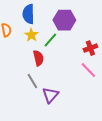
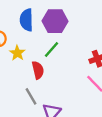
purple hexagon: (64, 20) -> (55, 21), moved
yellow star: (31, 35) -> (17, 53), moved

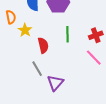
green line: (52, 50) -> (67, 34), moved, turned -42

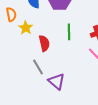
purple triangle: (55, 83) -> (57, 81), turned -30

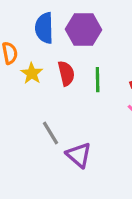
red semicircle: (44, 43) -> (66, 73), moved

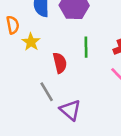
red semicircle: (66, 73) -> (60, 63), moved

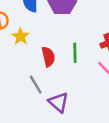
green line: (86, 47) -> (75, 53), moved

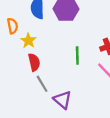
red semicircle: (48, 57) -> (34, 62), moved

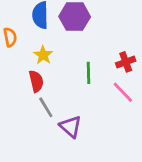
yellow star: (28, 41) -> (43, 55), moved

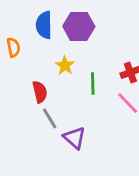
yellow star: (43, 55) -> (65, 65), moved

